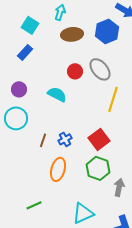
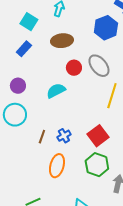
brown ellipse: (72, 34) -> (62, 41), moved
cyan semicircle: (57, 94) -> (56, 91), turned -54

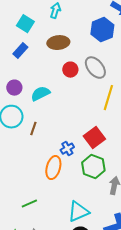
cyan semicircle: (56, 91) -> (40, 94), moved
blue cross: (64, 136) -> (67, 149), moved
brown line: (42, 137) -> (33, 129), moved

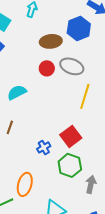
brown ellipse: (58, 43) -> (51, 41), moved
gray ellipse: (95, 68) -> (72, 66), turned -30
orange ellipse: (53, 168) -> (25, 184), moved

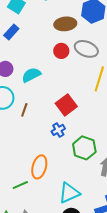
red square: (71, 136) -> (66, 105), moved

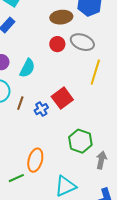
cyan semicircle: (31, 75) -> (27, 68), turned 144
blue cross: (58, 130) -> (41, 109), moved

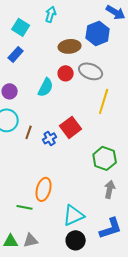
cyan semicircle: (27, 68) -> (46, 87), moved
green hexagon: (80, 141) -> (105, 158), moved
green line: (16, 178) -> (25, 207), turned 35

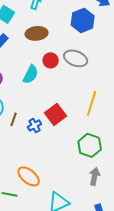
brown ellipse: (70, 46) -> (37, 33), moved
yellow line: (104, 101) -> (92, 103), moved
orange ellipse: (44, 189) -> (29, 176), turned -65

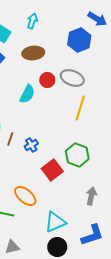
yellow line: (92, 103) -> (80, 108), moved
red square: (56, 114) -> (52, 170), moved
green hexagon: (90, 145) -> (77, 155), moved

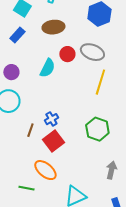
brown line: (10, 139) -> (30, 130), moved
red square: (52, 170) -> (53, 141), moved

